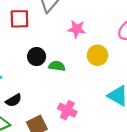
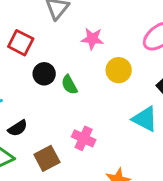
red square: (19, 19) -> (21, 43), moved, turned 30
green semicircle: (57, 66) -> (69, 85), turned -126

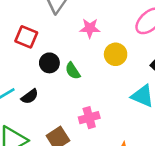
black semicircle: (18, 128) -> (30, 96), moved
pink cross: (84, 138) -> (89, 118), turned -36

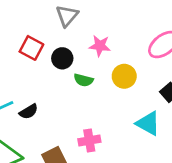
black circle: (49, 63) -> (62, 58), moved
green semicircle: (73, 71) -> (83, 80), moved, turned -48

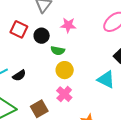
yellow circle: (124, 76) -> (65, 70), moved
pink cross: (89, 140) -> (64, 94), turned -35

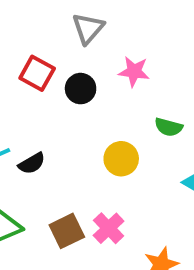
green semicircle: (58, 51) -> (169, 127), moved
pink cross: (64, 94) -> (109, 228), moved

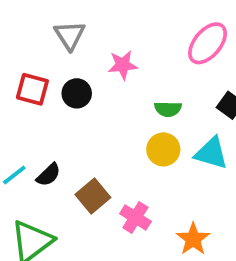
yellow circle: (121, 159) -> (163, 149), moved
brown square: (67, 231) -> (93, 196), moved

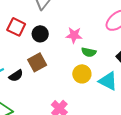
pink star: (123, 65) -> (74, 35), moved
brown square: (93, 196) -> (37, 62), moved

